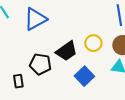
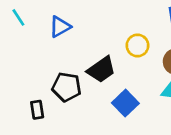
blue triangle: (35, 19) -> (60, 27), size x0.7
yellow circle: (93, 43) -> (137, 46), moved

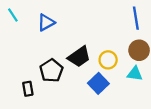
yellow circle: (137, 46) -> (108, 60), moved
black pentagon: (67, 87) -> (51, 71), turned 30

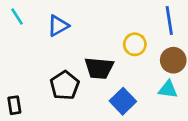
black trapezoid: (79, 57) -> (99, 68), turned 40
yellow circle: (108, 60) -> (135, 44), moved
black rectangle: (28, 89) -> (14, 105), moved

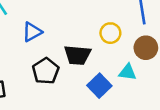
blue triangle: (58, 26) -> (32, 32), moved
cyan triangle: (168, 89) -> (128, 72), moved

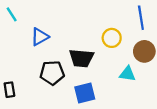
black pentagon: (46, 71) -> (52, 73), turned 30
blue square: (99, 86) -> (85, 93), moved, turned 30

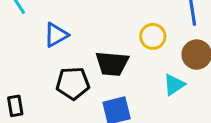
cyan triangle: (127, 74) -> (174, 85), turned -42

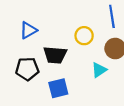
blue triangle: (56, 35) -> (28, 30), moved

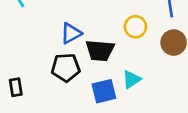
blue triangle: (28, 30) -> (71, 33), moved
cyan triangle: (99, 70) -> (132, 79), moved

